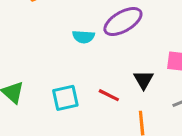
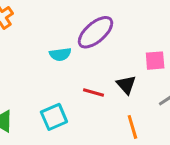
red line: (109, 95) -> (94, 93), moved

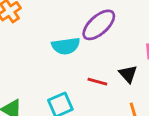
cyan semicircle: (60, 54) -> (66, 46), size x1.4

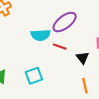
red line: (97, 82) -> (60, 47), moved

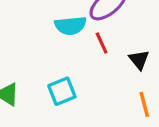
red line: (60, 47) -> (102, 43), turned 48

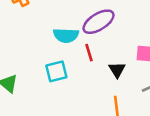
cyan square: (62, 91) -> (56, 71), moved

